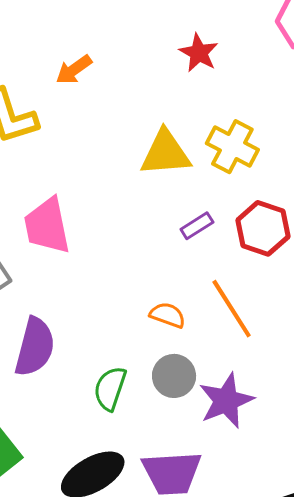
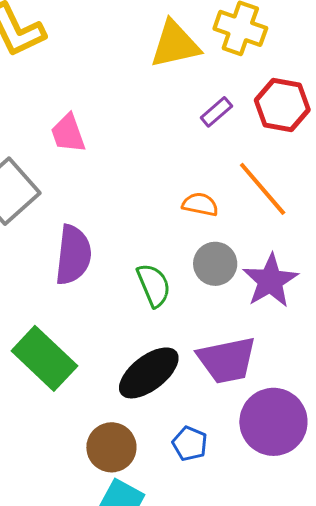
pink trapezoid: (47, 226) -> (68, 133), size x0.7
green semicircle: (110, 388) -> (154, 285), turned 147

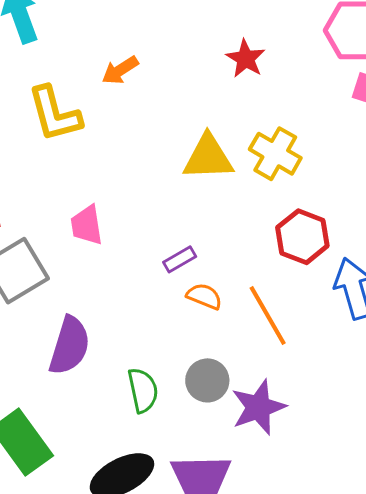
purple rectangle: (216, 112) -> (180, 259), moved
orange semicircle: (200, 204) -> (204, 296), moved

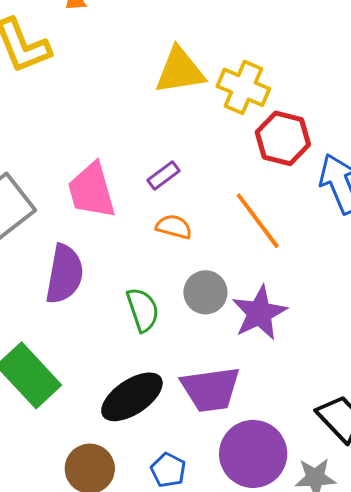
yellow cross: (275, 154) -> (243, 87), moved
pink trapezoid: (87, 225) -> (92, 191), moved, size x1.4
orange semicircle: (204, 296) -> (174, 227), moved

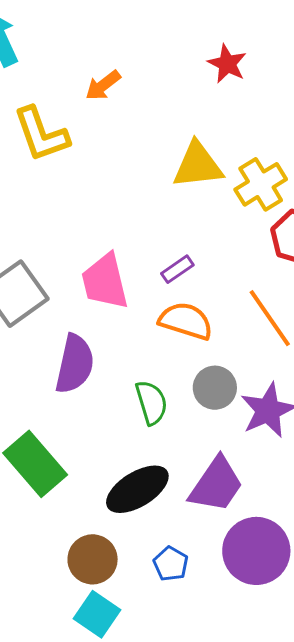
yellow cross: (243, 87) -> (261, 184), turned 33
orange semicircle: (174, 227) -> (186, 321), size x1.5
purple trapezoid: (211, 389) -> (216, 485), turned -50

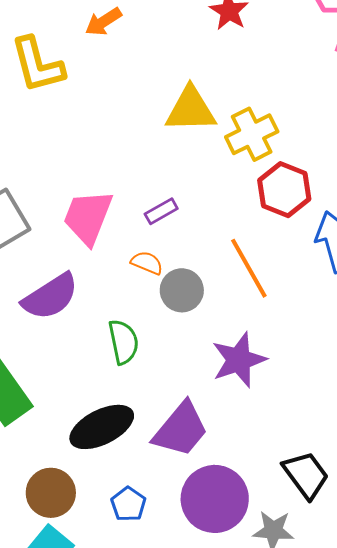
pink trapezoid: (105, 282) -> (88, 217), turned 30
orange semicircle: (186, 321) -> (147, 263), moved, size x0.6
purple semicircle: (75, 364) -> (50, 297), turned 40
gray circle: (215, 388) -> (182, 290), moved

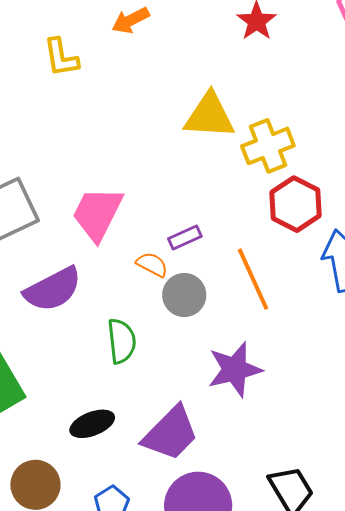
yellow L-shape: (37, 65) -> (61, 57), size x0.7
purple rectangle: (161, 211) -> (185, 238), moved
black ellipse: (102, 427) -> (92, 424), size x0.7

